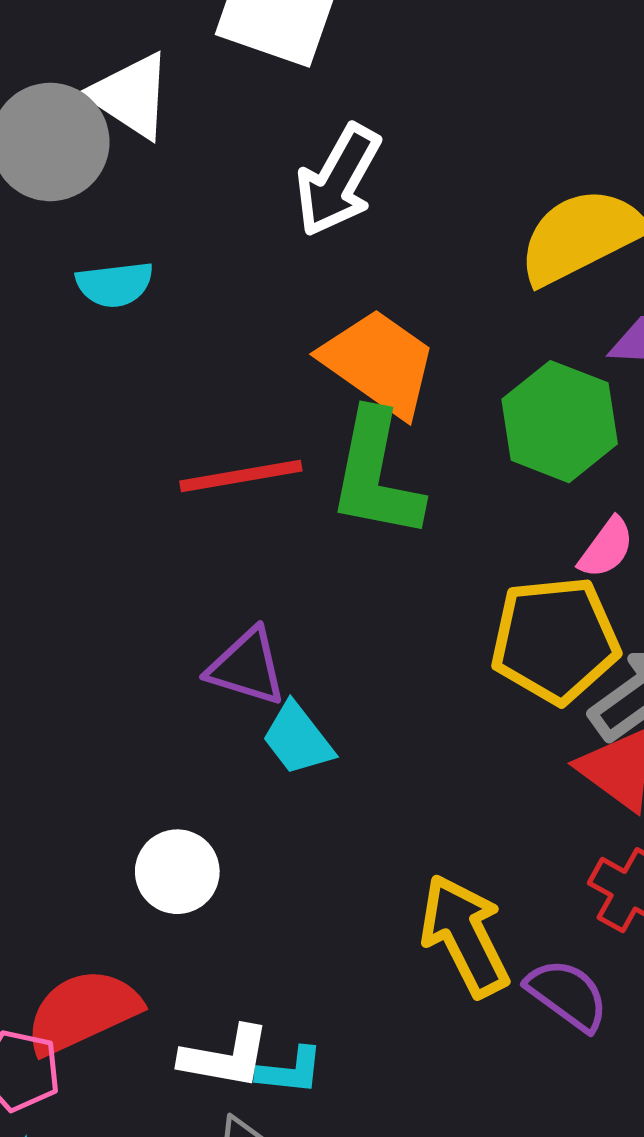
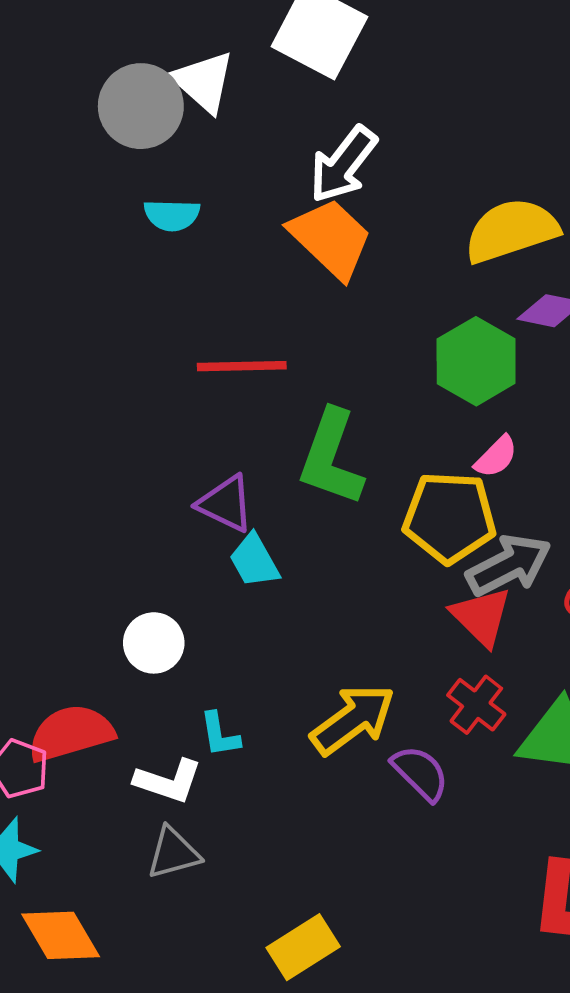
orange trapezoid: (379, 363) -> (331, 238), moved
green L-shape: (376, 475) -> (331, 458), moved
yellow arrow: (465, 935) -> (353, 719), turned 72
cyan L-shape: (290, 1071) -> (220, 734), moved, turned 66

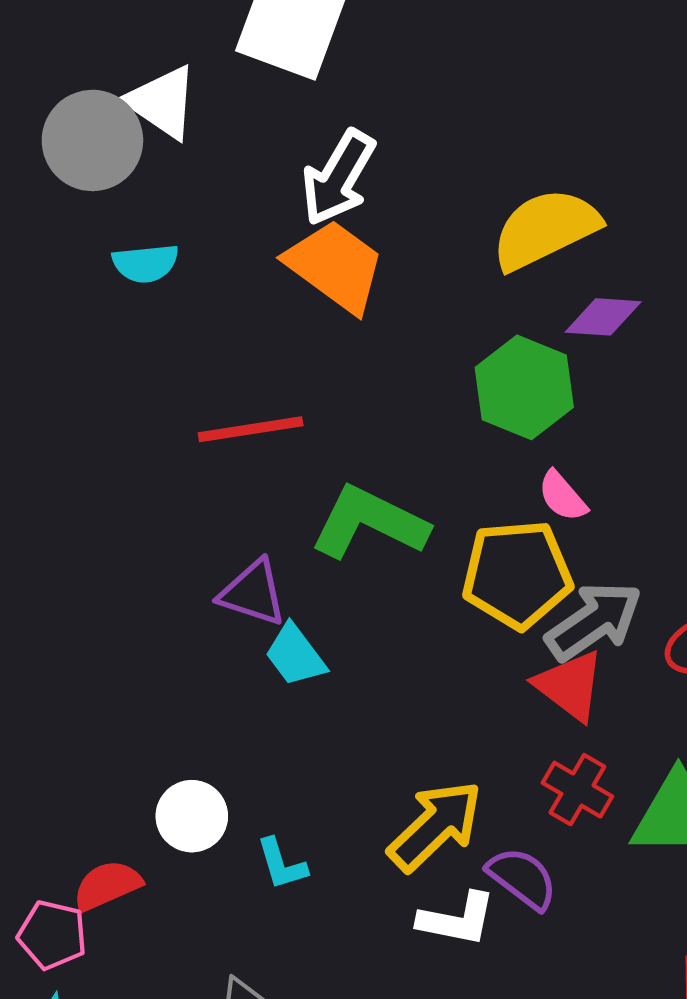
pink semicircle: (496, 457) -> (562, 496), turned 102
green L-shape: (331, 458) -> (369, 523), turned 104
white circle: (154, 643) -> (192, 816), moved
red semicircle: (71, 733) -> (107, 885), size x0.7
white L-shape: (168, 781) -> (457, 919), moved

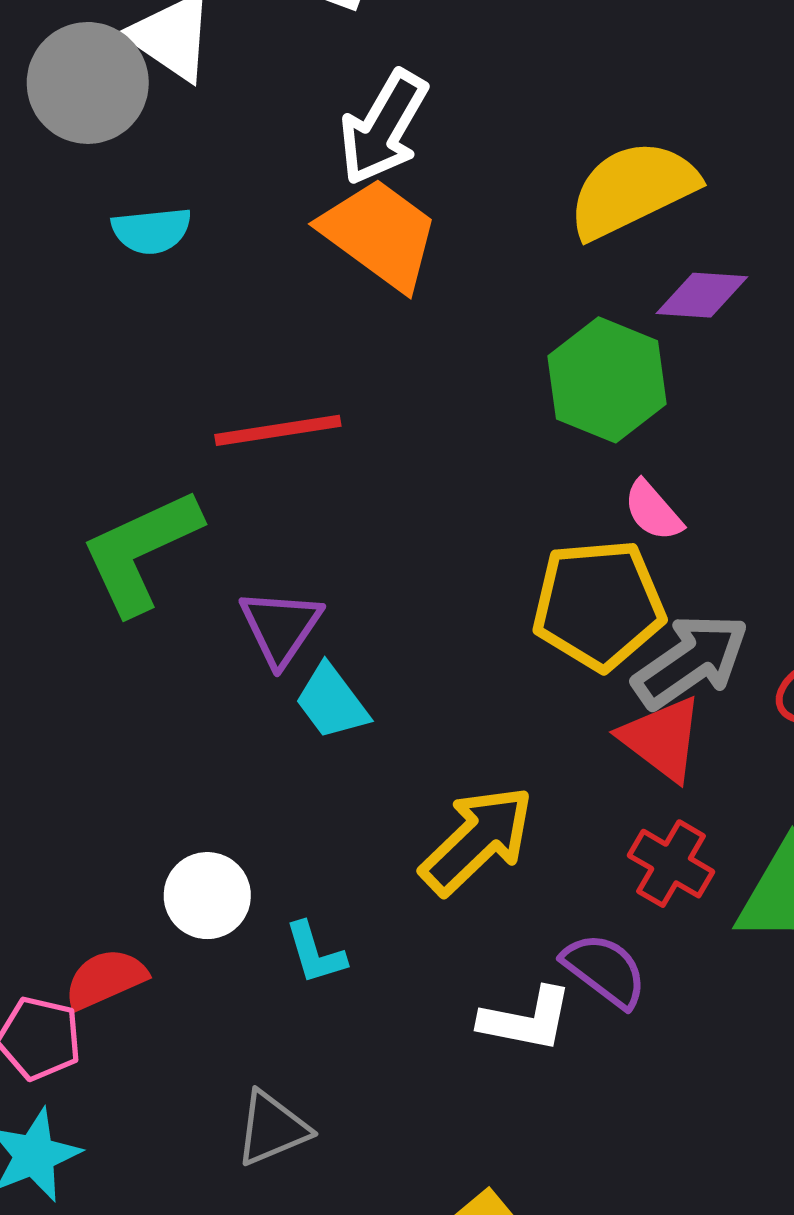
green L-shape: (369, 523) -> (141, 551), moved, turned -51
purple triangle: (253, 593) -> (281, 627), turned 46
yellow arrow: (435, 826) -> (477, 840), moved

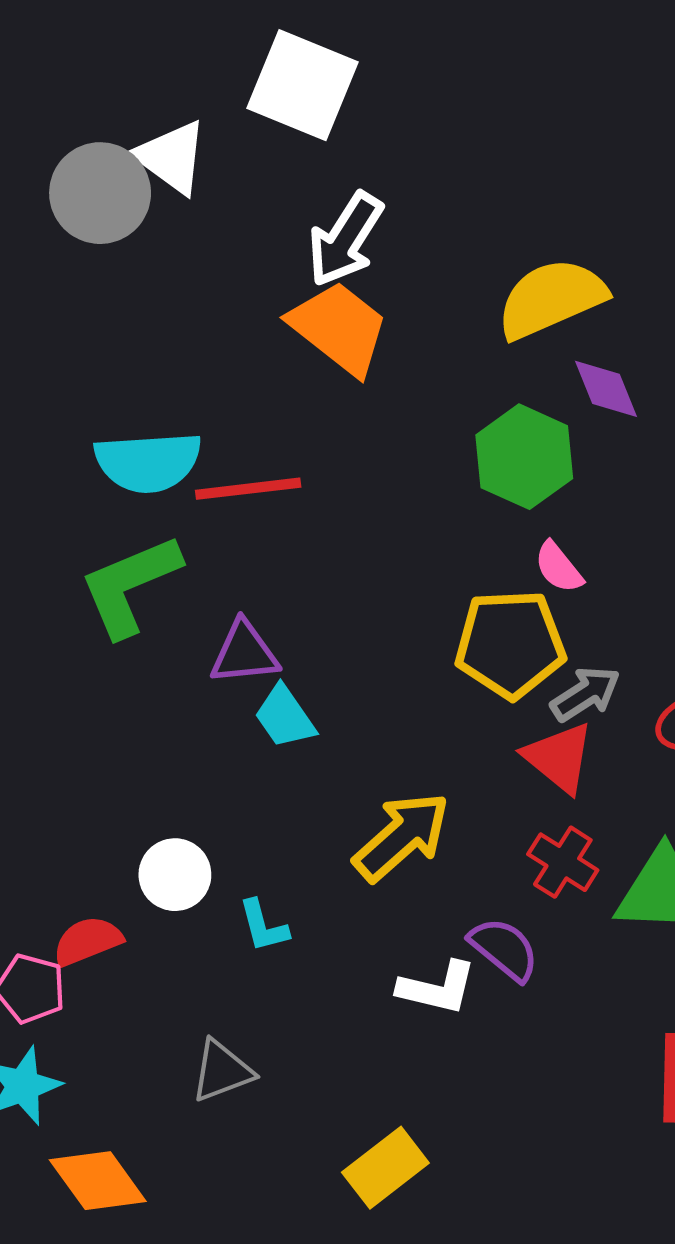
cyan semicircle: (152, 231) -> (148, 462), moved, size x1.6
purple diamond: (702, 295) -> (606, 389), turned 62
purple triangle: (281, 627) -> (244, 653), turned 48
gray arrow: (691, 661) -> (585, 694), size x0.7

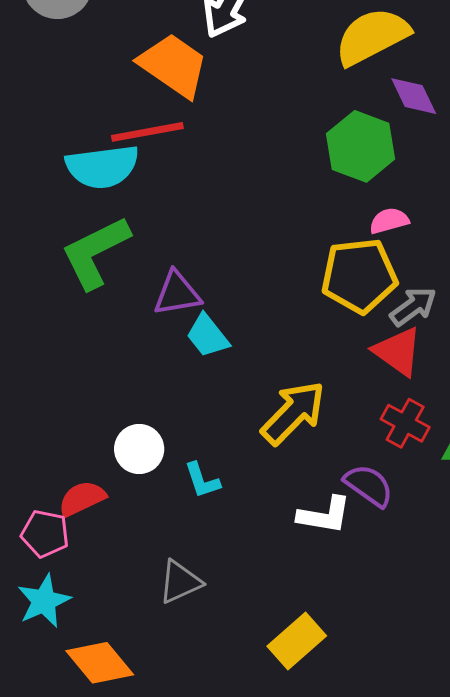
orange trapezoid: (339, 328) -> (173, 65), moved
red line: (248, 489) -> (147, 132), moved
pink semicircle: (559, 567) -> (389, 221), turned 117

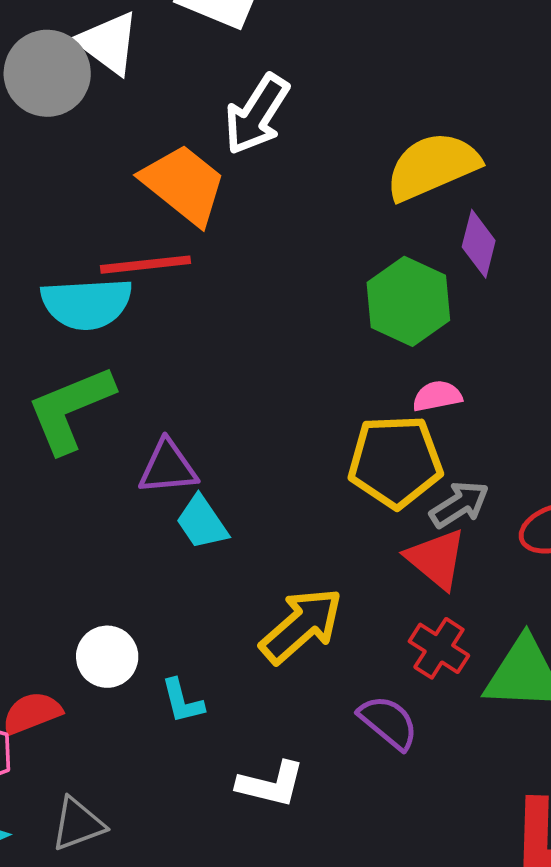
purple diamond: (414, 96) -> (479, 244), turned 36
white L-shape: (324, 515) -> (271, 784), moved
gray triangle: (180, 582) -> (78, 824), moved

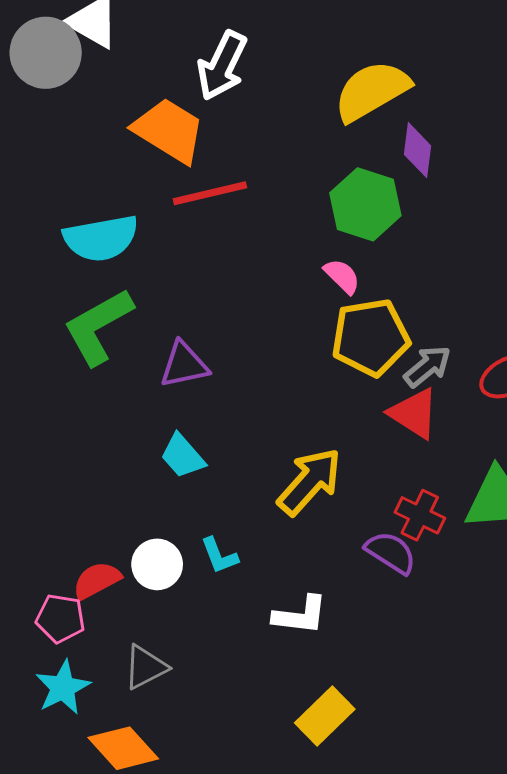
red line: (145, 265) -> (210, 193), moved
pink semicircle: (437, 396) -> (342, 276), moved, turned 63
cyan trapezoid: (202, 522) -> (183, 456), moved
red cross: (439, 648) -> (420, 515), moved
white circle: (107, 657) -> (157, 564), moved

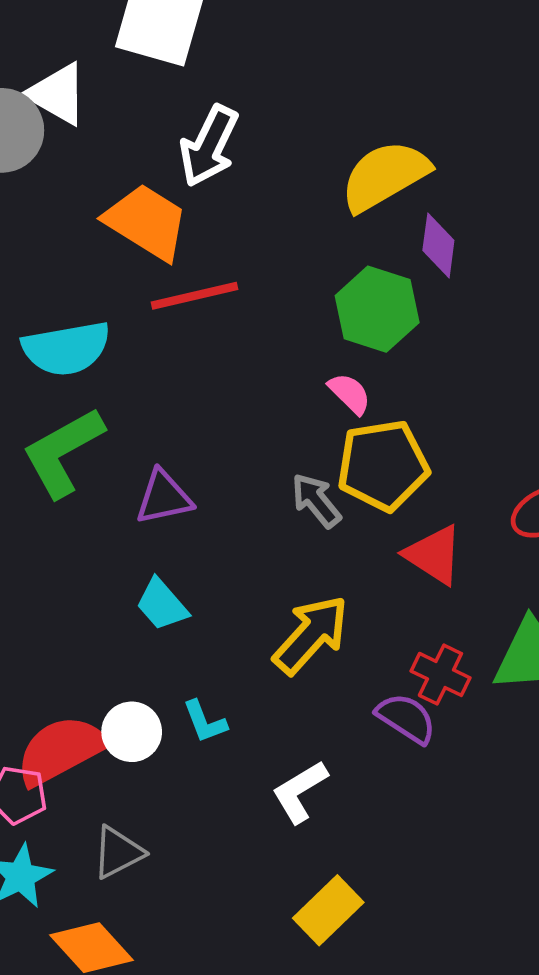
gray arrow: (427, 366) -> (316, 500), moved, turned -90
red semicircle: (97, 580) -> (61, 750), size x1.6
white L-shape: (300, 615) -> (300, 792), turned 142

